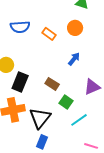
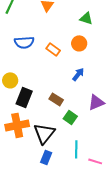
cyan line: (79, 120) -> (76, 149), moved, turned -54

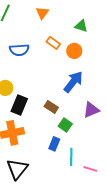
orange rectangle: (53, 49) -> (53, 43), moved
blue arrow: (78, 74) -> (73, 82), size x1.6
black triangle: (44, 133) -> (17, 169), moved
blue rectangle: (46, 157) -> (54, 144), moved

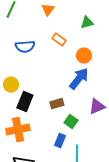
green triangle: (81, 26) -> (87, 23), turned -32
orange circle: (74, 51) -> (84, 56), moved
brown rectangle: (51, 107) -> (57, 104), turned -48

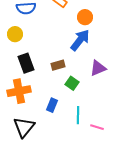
yellow circle: (11, 85) -> (15, 34), moved
black rectangle: (25, 102) -> (26, 63), turned -42
blue rectangle: (60, 141) -> (52, 105), moved

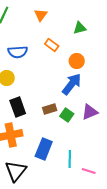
green square: (72, 83) -> (67, 115), moved
blue rectangle: (52, 105) -> (44, 149), size x1.5

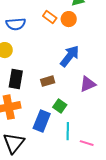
orange circle: (77, 61) -> (69, 19), moved
black rectangle: (18, 107) -> (16, 79), turned 30
green square: (67, 115) -> (60, 106), moved

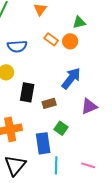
black rectangle: (16, 79) -> (27, 92), moved
blue rectangle: (42, 121) -> (43, 143), turned -30
cyan line: (68, 131) -> (56, 165), moved

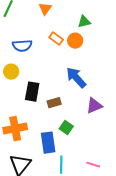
blue arrow: (71, 78) -> (76, 78), turned -80

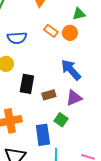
purple triangle: (94, 106) -> (74, 98), moved

